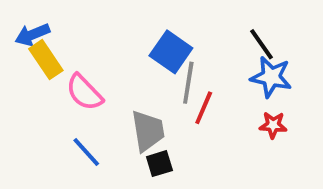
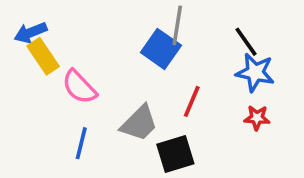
gray line: (188, 83) -> (177, 25), moved
gray trapezoid: (148, 131) -> (139, 123), turned 54
blue line: (86, 152) -> (81, 143), turned 56
black square: (159, 164) -> (175, 154), moved, size x1.5

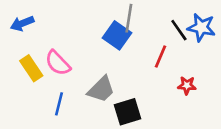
yellow rectangle: (43, 56) -> (31, 68), moved
blue star: (255, 72) -> (201, 27), moved
red line: (192, 101) -> (160, 56), moved

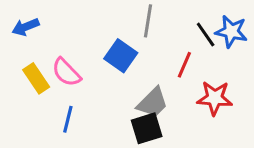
blue square: (117, 35) -> (121, 56), moved
red star: (187, 85) -> (215, 98), size x1.6
gray trapezoid: (101, 89) -> (153, 103), moved

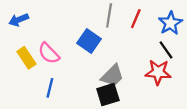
blue star: (231, 31) -> (170, 23), turned 30
black line: (206, 34) -> (166, 50), moved
red line: (184, 65) -> (136, 19), moved

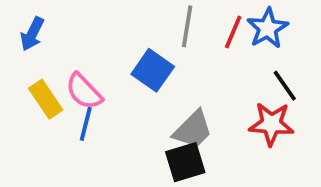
blue arrow: (19, 20) -> (32, 34), turned -42
blue star: (170, 23) -> (268, 28), moved
blue line: (50, 88) -> (86, 124), moved

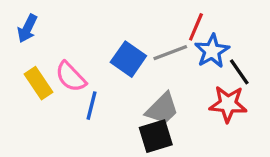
gray line: (187, 26) -> (170, 53), moved, turned 60
blue star: (268, 28) -> (212, 51), moved
blue line: (86, 124) -> (92, 106), moved

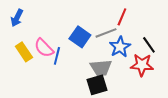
blue star: (212, 51) -> (120, 47), moved
blue line: (92, 106) -> (57, 56), moved
gray trapezoid: (162, 109) -> (101, 68), turned 40

